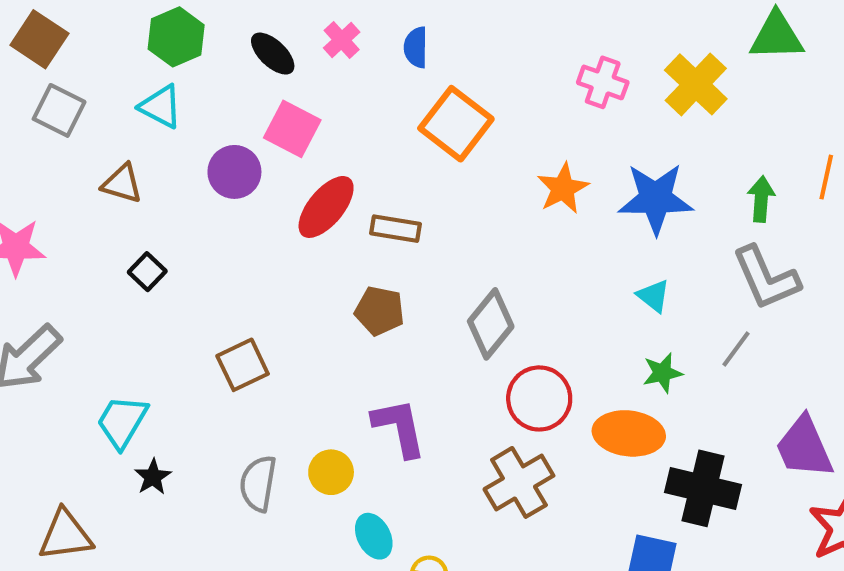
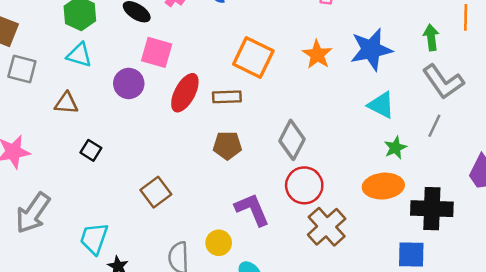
orange square: (456, 124) -> (253, 57), moved
cyan triangle: (653, 296) -> (381, 105), size x1.4
red circle: (539, 398) -> (304, 185), moved

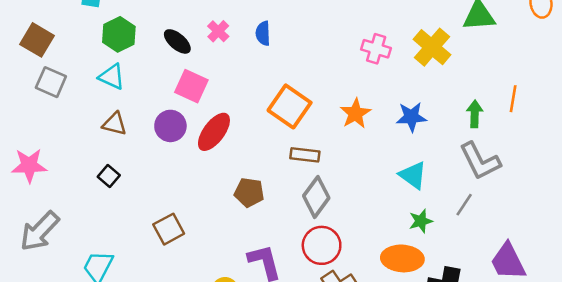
blue star: (371, 50) -> (411, 117), size x0.7
purple circle: (129, 83) -> (170, 126), moved
brown rectangle: (227, 97) -> (305, 155), moved
brown triangle: (66, 103) -> (115, 124), moved

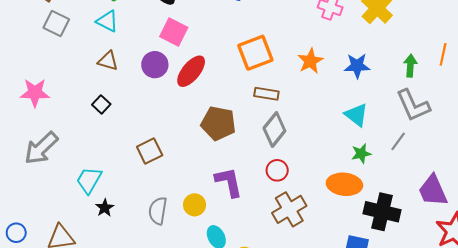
orange square: (290, 106) -> (255, 53), turned 32
brown pentagon: (249, 192) -> (218, 123), size x1.4
red circle: (322, 245) -> (277, 170), size x0.7

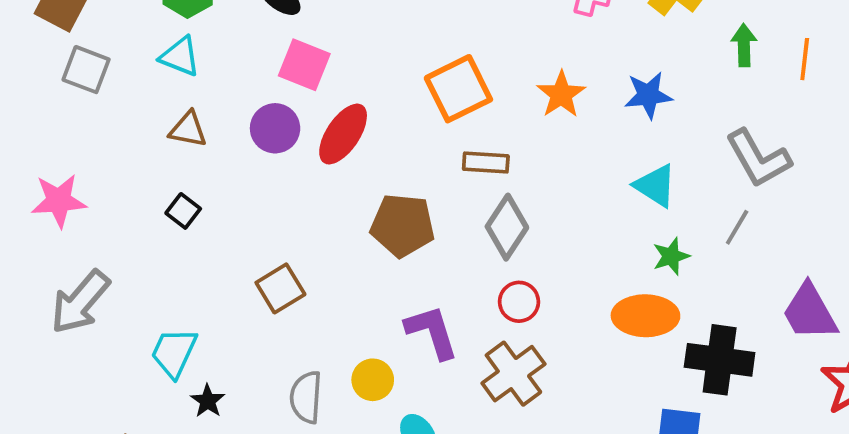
green arrow: (410, 66) -> (744, 45), moved
brown cross: (289, 209) -> (513, 374), moved

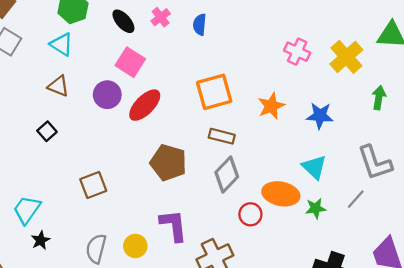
red circle: (519, 302) -> (250, 214), moved
orange ellipse: (645, 316) -> (281, 194), moved

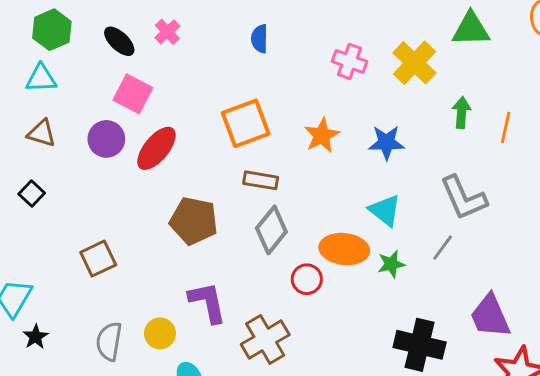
blue semicircle: (200, 25) -> (260, 39), moved
cyan triangle: (62, 44) -> (41, 78), turned -30

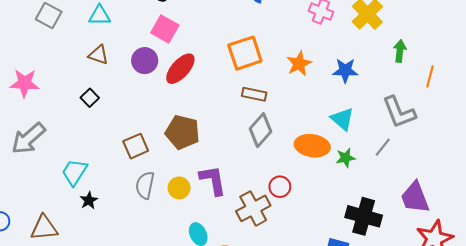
orange line: (506, 127) -> (430, 76), moved
brown pentagon: (194, 221) -> (183, 132), moved
red circle: (307, 279) -> (280, 187), moved
yellow circle: (160, 333) -> (179, 188), moved
gray semicircle: (109, 341) -> (145, 185), moved

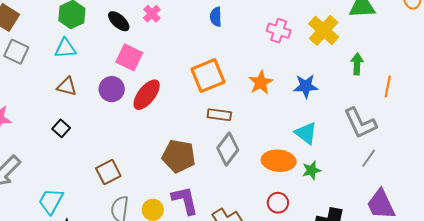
brown pentagon: (183, 132) -> (179, 156), moved
gray line: (383, 147) -> (369, 158), moved
red circle: (280, 187) -> (278, 203), moved

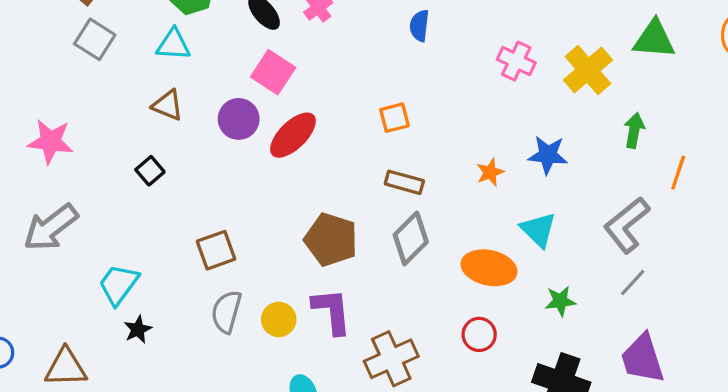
orange square: (208, 76) -> (394, 118), size x0.6
orange star: (261, 82) -> (490, 172), moved, size x0.7
gray L-shape: (360, 123) -> (627, 225), turned 69
green star: (311, 170) -> (560, 301), moved

